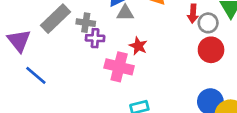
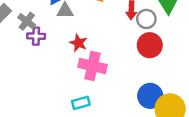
gray cross: (86, 23) -> (27, 21), turned 30
pink cross: (119, 67) -> (92, 66), moved

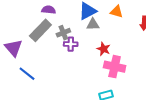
gray cross: (27, 21) -> (63, 33), turned 32

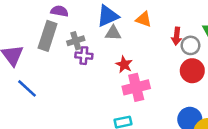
gray rectangle: (40, 30) -> (48, 36), turned -30
pink cross: (115, 67) -> (136, 87), turned -30

